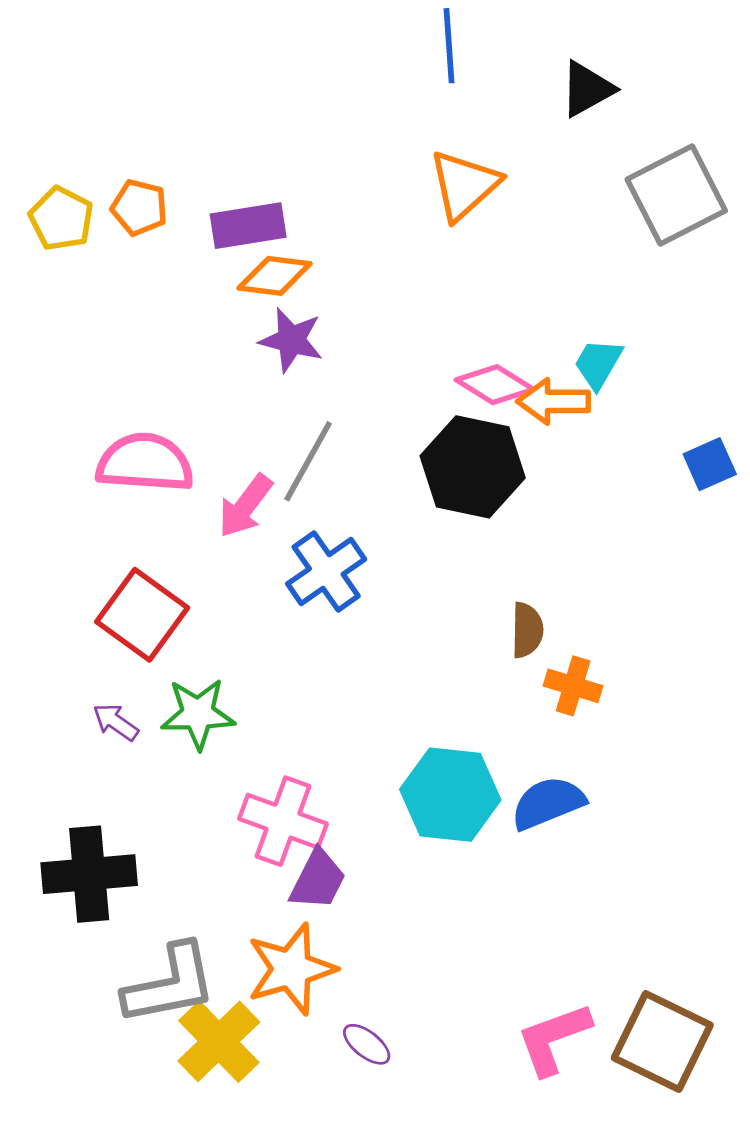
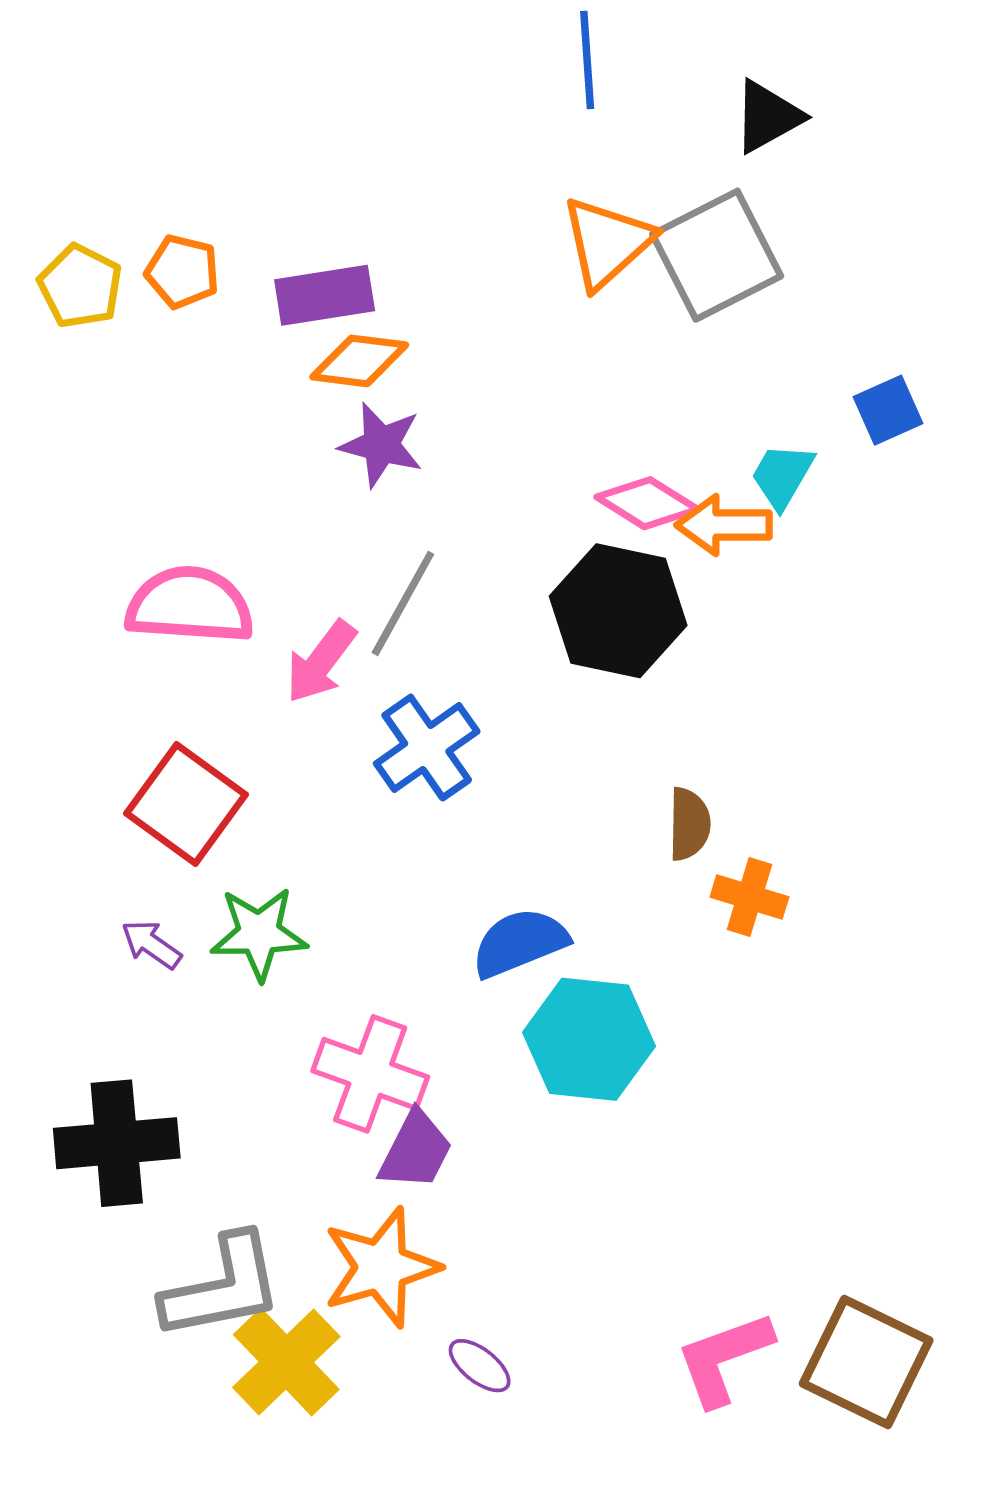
gray square: (676, 195) -> (717, 255), moved
blue square: (710, 464) -> (888, 410), moved
blue semicircle: (548, 803) -> (520, 943), moved

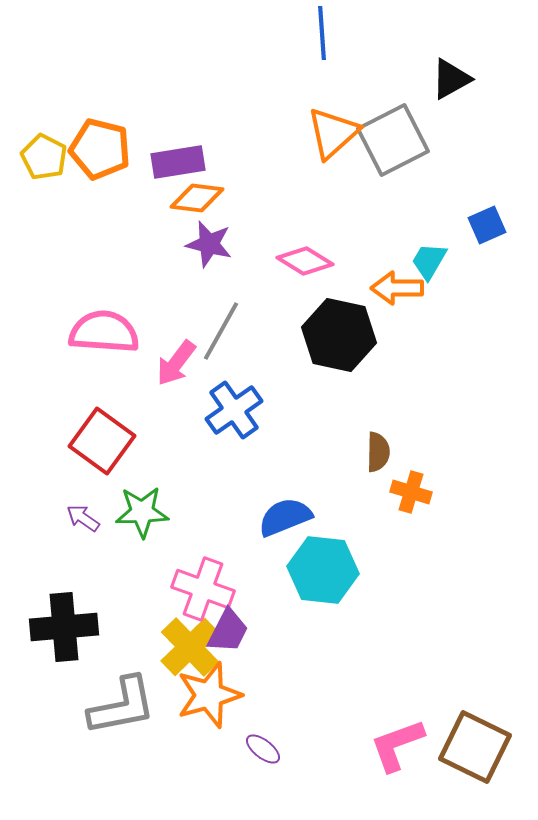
black triangle: (768, 117) -> (451, 79), moved
orange pentagon: (182, 272) -> (100, 149), size x1.5
pink diamond: (647, 503) -> (305, 261), moved
yellow cross: (286, 1362) -> (190, 647), moved

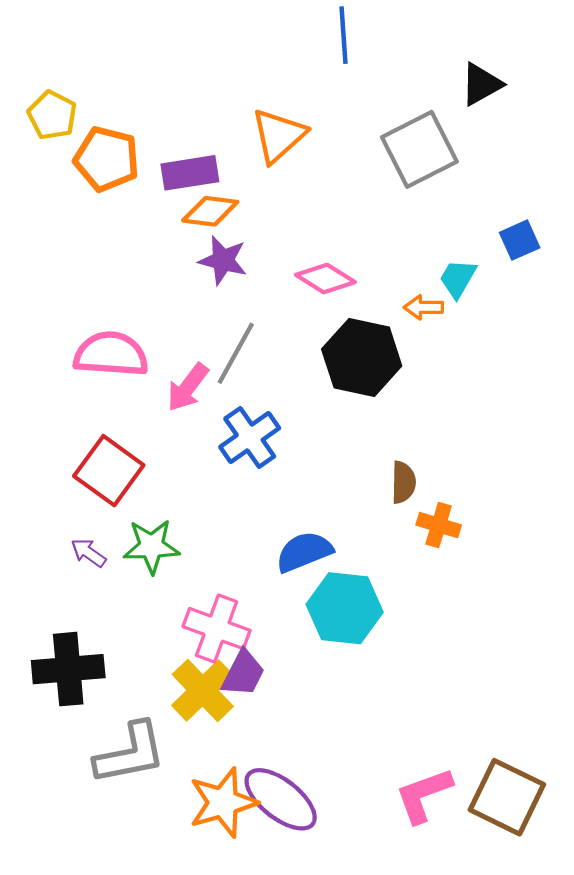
orange triangle: (333, 133) -> (278, 135), moved
yellow pentagon: (44, 157) -> (52, 115), moved
orange arrow: (397, 288) -> (424, 307), size x0.7
orange star: (209, 695) -> (223, 803), moved
purple ellipse: (263, 749) -> (281, 799), size x2.0

